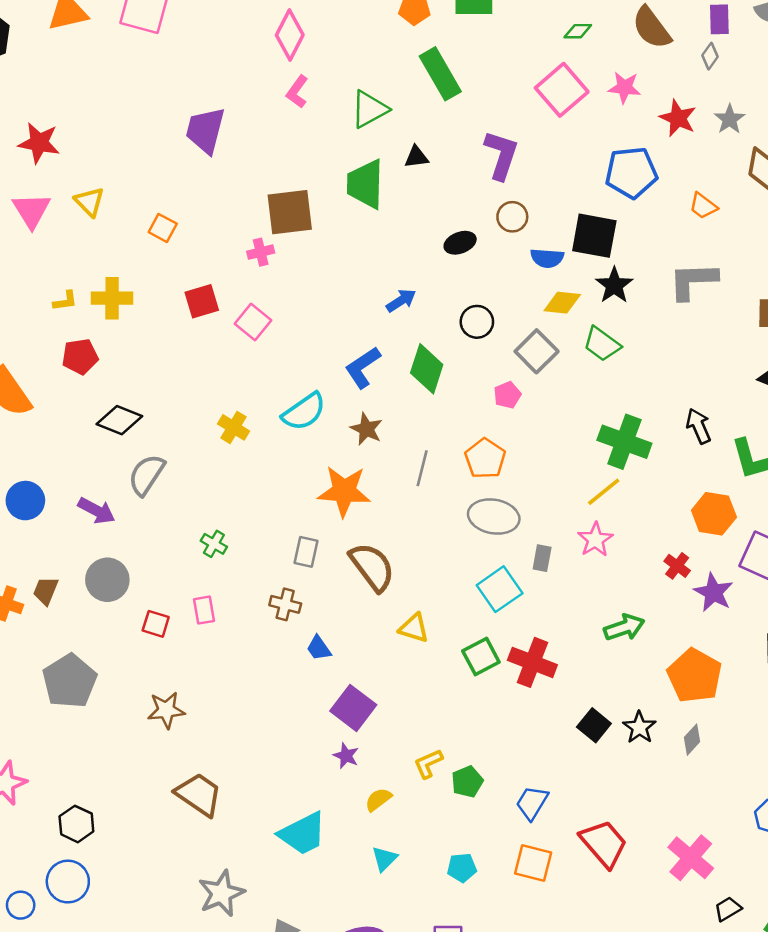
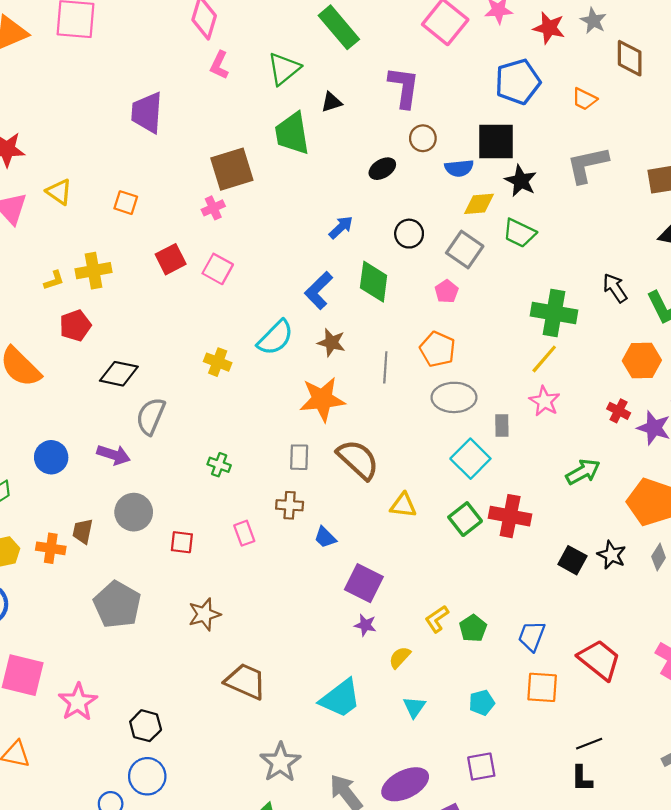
pink rectangle: (204, 610) -> (244, 533), moved

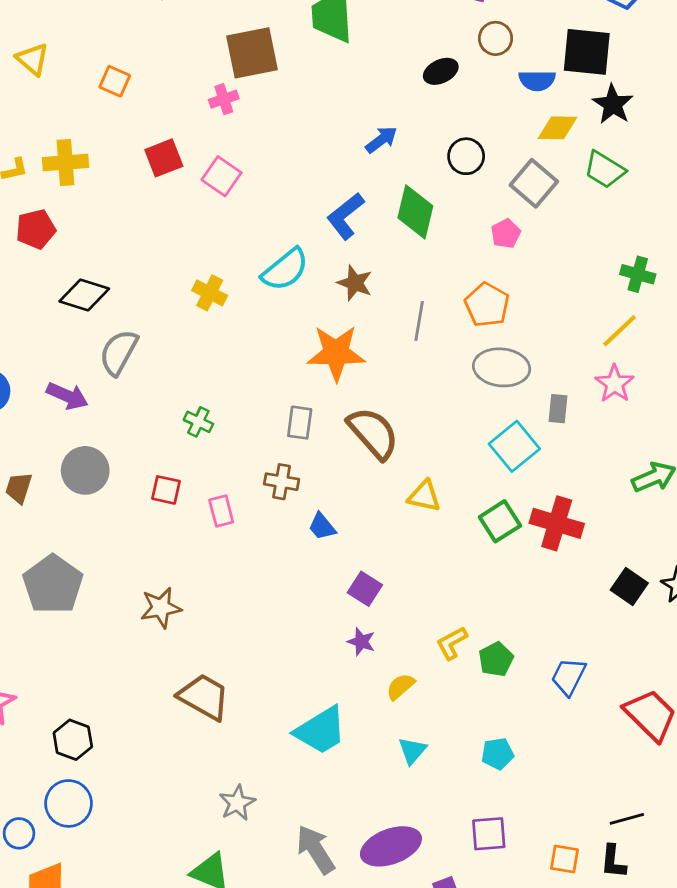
green cross: (554, 313) -> (638, 274), size x0.6
red square: (182, 542) -> (166, 490), moved
purple square: (364, 583) -> (365, 589), size x0.7
orange square: (542, 687) -> (565, 859), moved, size x0.7
gray star: (280, 762) -> (237, 803), size x0.7

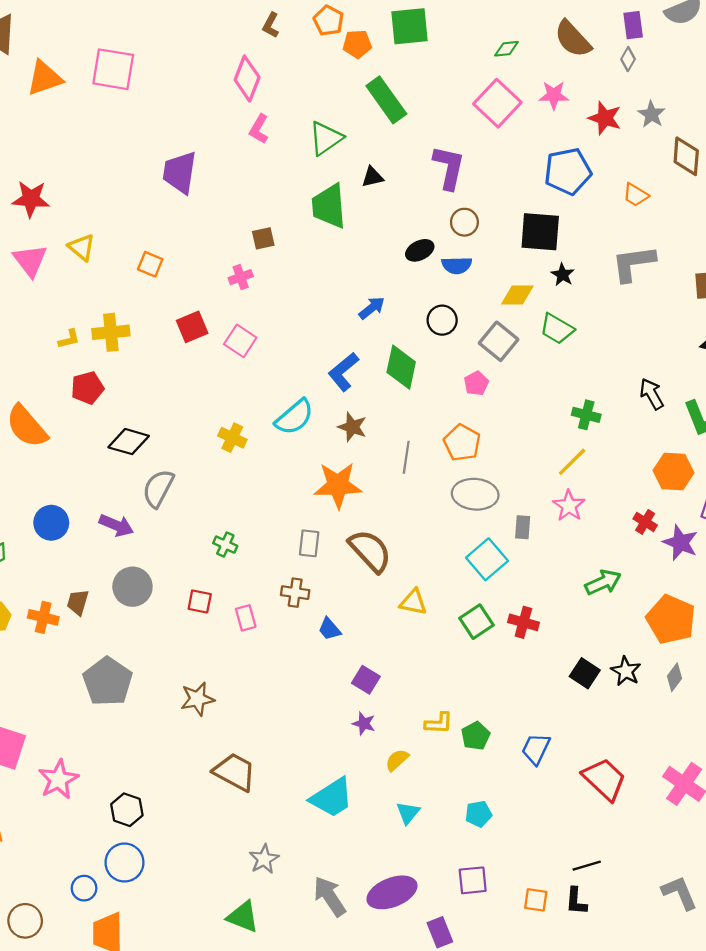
brown square: (252, 53) -> (263, 238), size x0.5
blue semicircle: (537, 80) -> (457, 265), moved
black star: (613, 104) -> (563, 275), size x0.7
red cross: (557, 523) -> (523, 622), size x0.7
yellow L-shape: (452, 643) -> (439, 723), turned -148

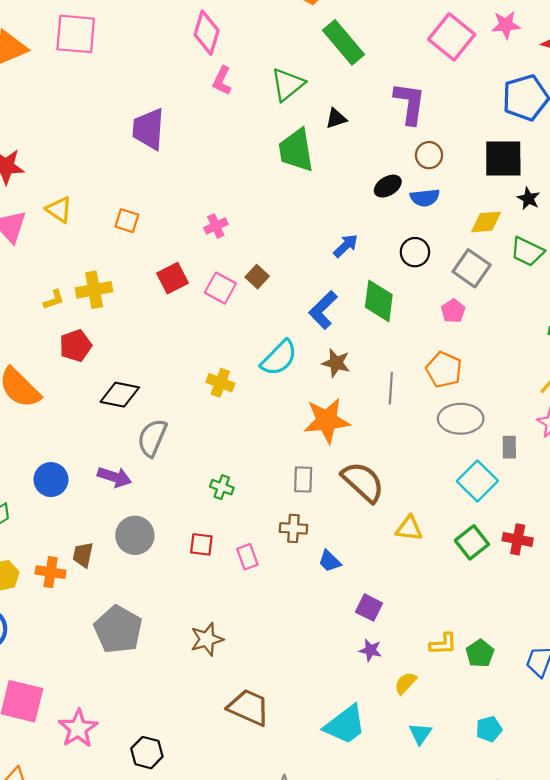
brown square: (263, 238) -> (257, 277), moved, turned -30

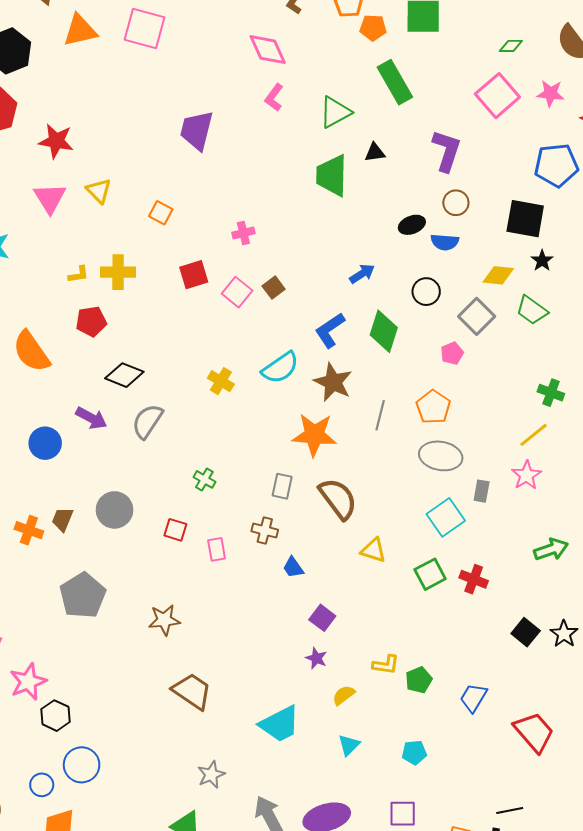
pink diamond: (207, 33) -> (268, 50), turned -51
brown star: (336, 363) -> (333, 382), size x1.4
purple arrow: (114, 477) -> (91, 418), moved
black hexagon: (147, 753) -> (55, 716), moved

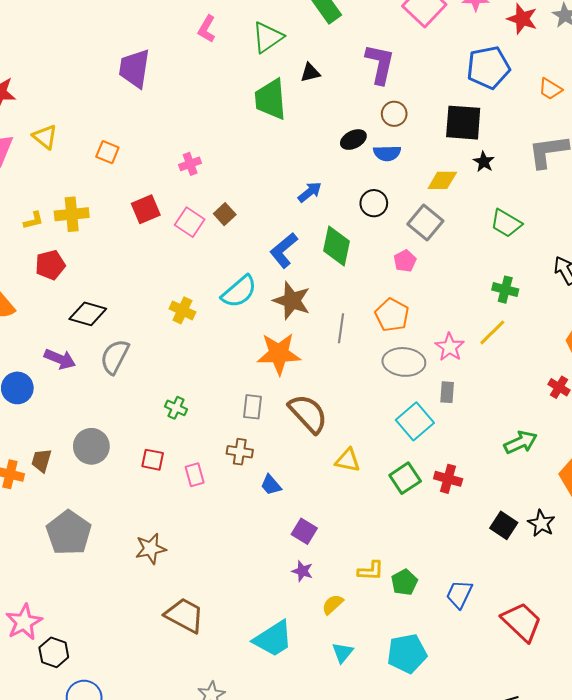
green trapezoid: (532, 310) -> (506, 223), moved
pink star: (527, 475) -> (450, 347), moved
cyan pentagon: (414, 753) -> (407, 654), size x1.6

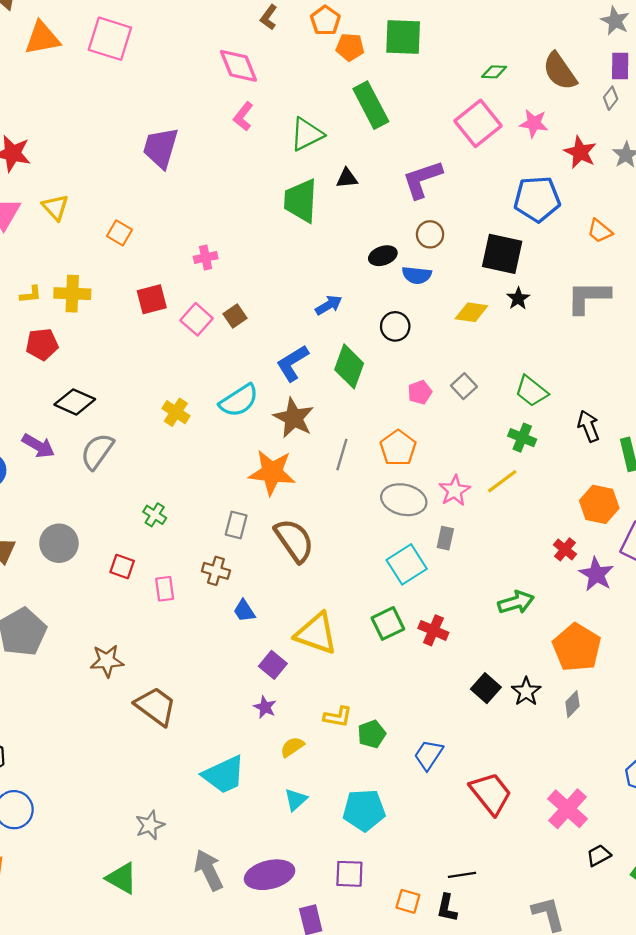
purple L-shape: (380, 64) -> (422, 179), turned -129
gray square: (425, 223) -> (464, 386), moved, size x0.7
green trapezoid: (506, 223) -> (531, 391), moved
yellow triangle: (348, 460) -> (316, 634), moved, size x1.6
brown trapezoid: (185, 615) -> (156, 706), moved

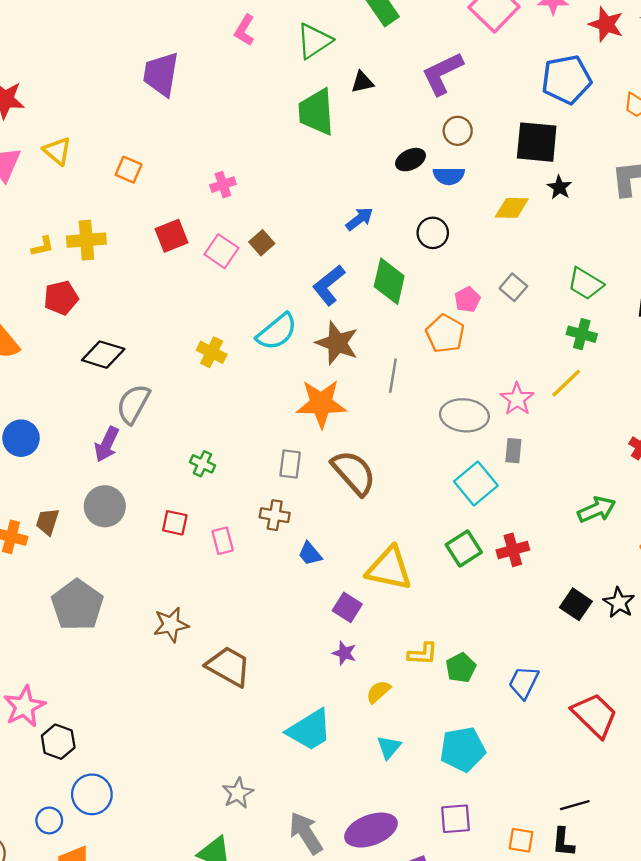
purple arrow: (38, 446) -> (107, 444), moved, turned 92
orange pentagon: (398, 448) -> (445, 334), moved
red cross: (433, 630) -> (513, 550), turned -32

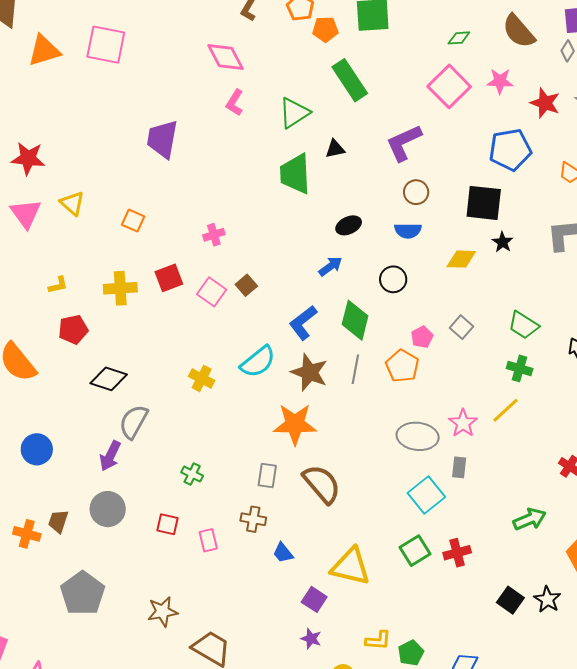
black ellipse: (410, 160) -> (349, 225), moved
yellow cross: (86, 240) -> (120, 288), moved
gray line: (393, 376) -> (355, 369), moved

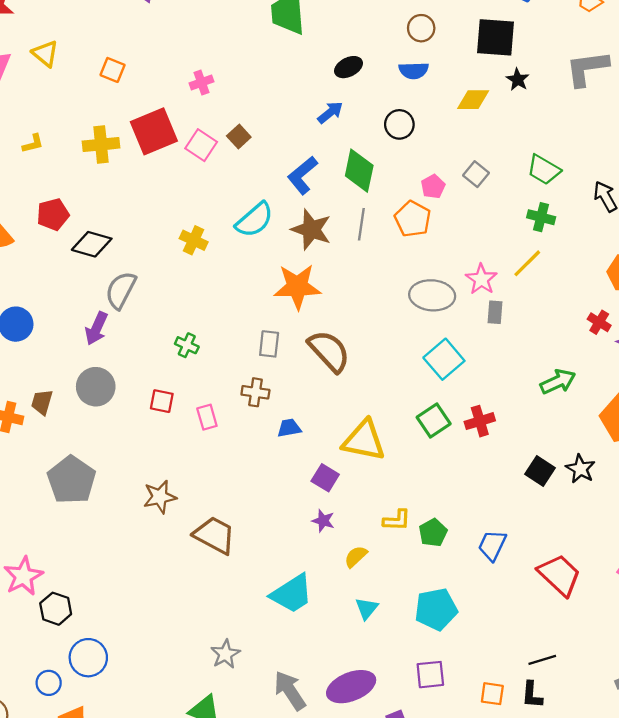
red square: (169, 278) -> (154, 131), size x1.5
red pentagon: (73, 329) -> (53, 214), moved
gray rectangle: (459, 467) -> (495, 312), moved
blue trapezoid: (283, 553) -> (289, 428), turned 120

